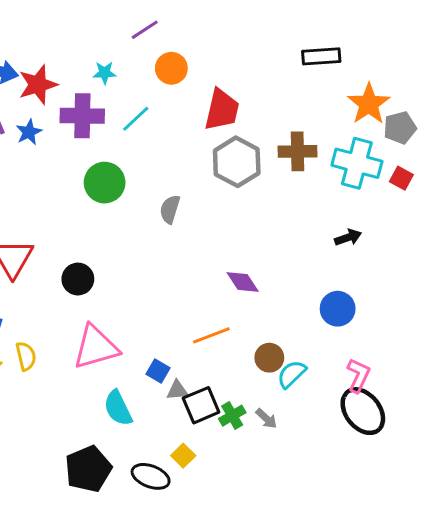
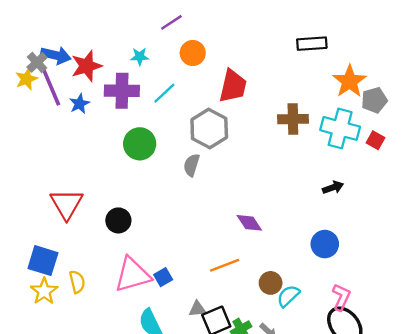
gray hexagon: (237, 162) -> (209, 128), moved
blue square: (158, 371) -> (163, 277), moved, turned 30

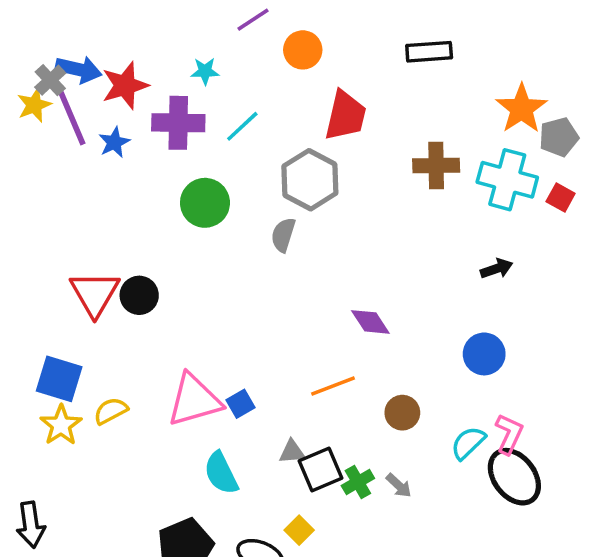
black rectangle: (312, 44) -> (429, 52), moved
orange circle: (193, 53) -> (303, 50), moved
black circle: (118, 220) -> (139, 295), moved
yellow semicircle: (77, 282) -> (111, 411), turned -105
cyan semicircle: (288, 296) -> (468, 443), moved

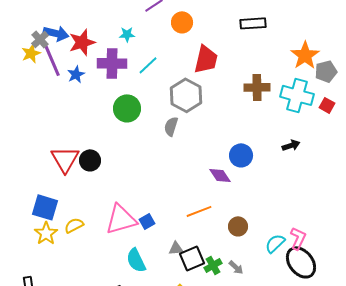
blue circle: (484, 354) -> (241, 155), moved

